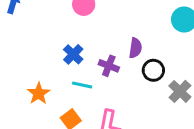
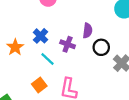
cyan line: (82, 85) -> (48, 59), turned 32
orange star: (39, 93) -> (15, 47), moved

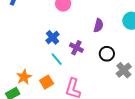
purple semicircle: (88, 31) -> (99, 25), moved
orange star: (15, 47) -> (24, 77), moved

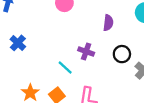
blue cross: (53, 37) -> (18, 43), moved

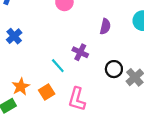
black circle: (122, 54) -> (114, 69), moved

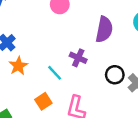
purple semicircle: (105, 26) -> (104, 29), size x1.5
orange star: (21, 87) -> (18, 66), moved

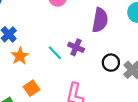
cyan line: (55, 73) -> (55, 53), moved
orange square: (43, 101) -> (31, 88), moved

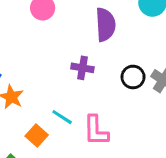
cyan line: (55, 53) -> (62, 117), moved

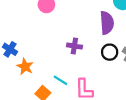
purple semicircle: (105, 25) -> (107, 23), moved

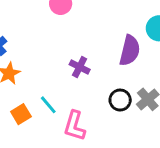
black circle: (110, 52) -> (120, 100), moved

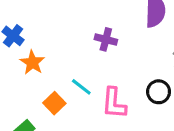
black circle: (120, 100) -> (159, 92), moved

